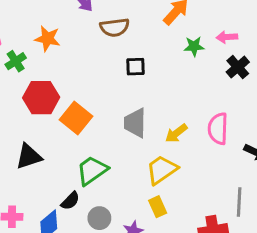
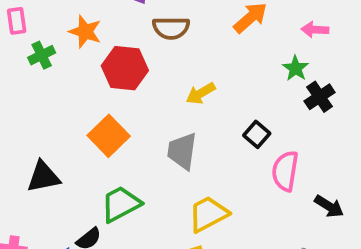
pink arrow: (227, 37) -> (315, 30), moved
green star: (194, 46) -> (296, 68), moved, turned 30
black square: (136, 67) -> (257, 134), moved, turned 36
red hexagon: (41, 98) -> (125, 68), moved
yellow arrow: (176, 133) -> (201, 93), moved

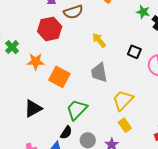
orange star: (85, 32) -> (36, 62), moved
red hexagon: (125, 68) -> (50, 29), moved
yellow arrow: (201, 93) -> (99, 40), turned 98

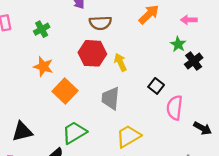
red hexagon: (50, 29) -> (92, 53), moved
green cross: (12, 47) -> (42, 29), moved
black triangle: (33, 109) -> (22, 131), moved

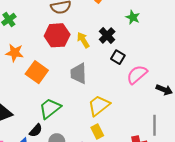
black cross: (194, 61) -> (107, 35), moved
pink semicircle: (175, 108) -> (137, 75), turned 50

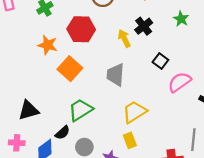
red hexagon: (57, 35) -> (81, 29), moved
black cross: (107, 35) -> (144, 26), moved

